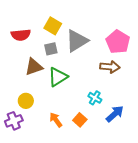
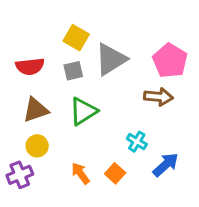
red semicircle: (21, 35) -> (30, 66), moved
brown triangle: (34, 67) -> (36, 110), moved

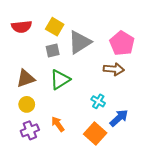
red semicircle: (30, 66) -> (22, 27), moved
orange square: (115, 173) -> (95, 133), moved, size x1.5
purple cross: (20, 175) -> (30, 130), moved

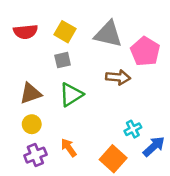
gray triangle: (80, 42) -> (108, 34), moved, turned 45
brown arrow: (114, 69) -> (118, 77), moved
cyan cross: (98, 101) -> (133, 129), moved, turned 32
blue arrow: (119, 118) -> (154, 146), moved

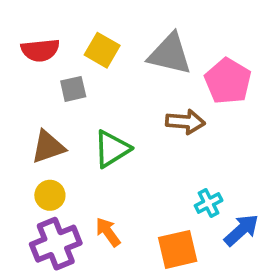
gray square: (63, 60) -> (73, 89), moved
purple cross: (35, 155) -> (56, 244), size x1.4
orange square: (113, 159) -> (178, 249), turned 35

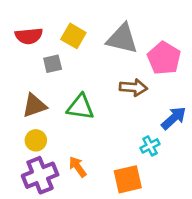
green triangle: (112, 149) -> (80, 107), turned 40
blue arrow: (241, 230) -> (174, 118), moved

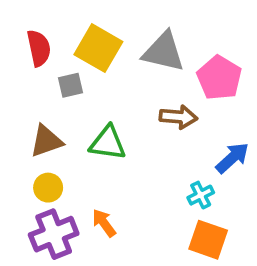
red semicircle: (29, 36) -> (39, 48), turned -96
yellow square: (73, 36) -> (98, 48), size x1.4
orange square: (128, 179) -> (208, 240), moved, turned 32

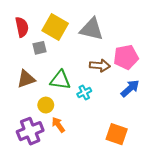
pink pentagon: (219, 78) -> (126, 57), moved, turned 30
yellow circle: (48, 188) -> (46, 105), moved
cyan cross: (201, 195) -> (84, 93), moved

